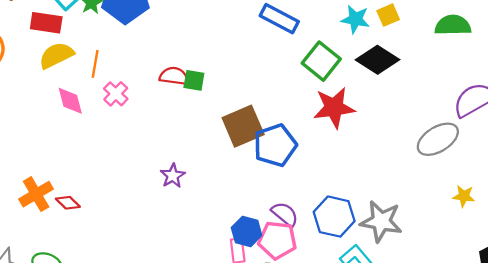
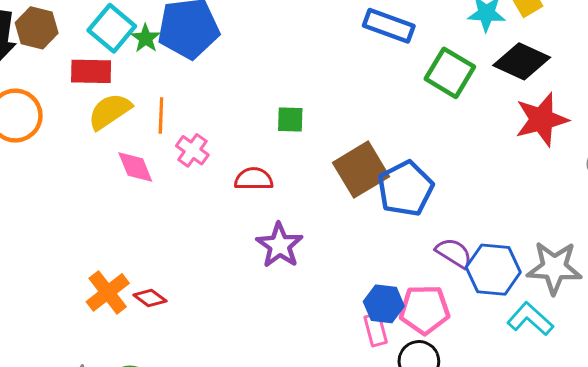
red semicircle: (174, 76) -> (254, 179), moved
red star: (334, 108) -> (542, 120), moved
purple star: (173, 176) -> (280, 245), size x1.4
purple semicircle: (285, 214) -> (454, 253), moved

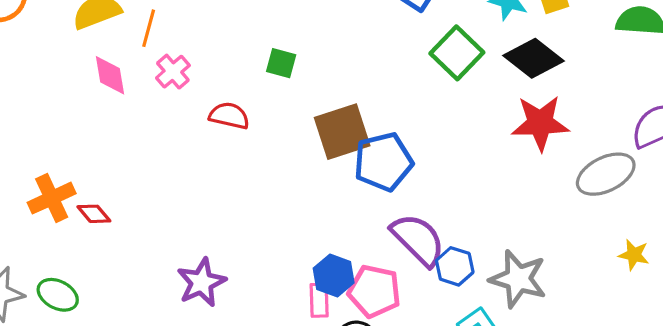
purple star: (280, 245) -> (202, 282), moved
purple semicircle: (454, 253) -> (418, 240), size x1.5
blue hexagon: (493, 270) -> (455, 266), size x0.7

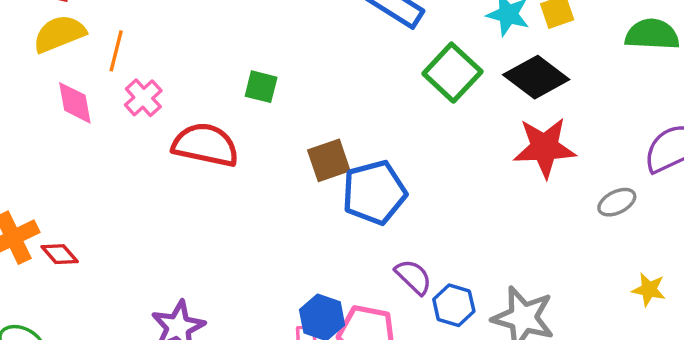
red semicircle: (229, 116) -> (205, 145), size x1.5
brown square: (342, 132) -> (329, 160), size x0.7
gray ellipse: (606, 174) -> (617, 202), size x0.6
purple semicircle: (418, 240) -> (413, 277), size x0.6

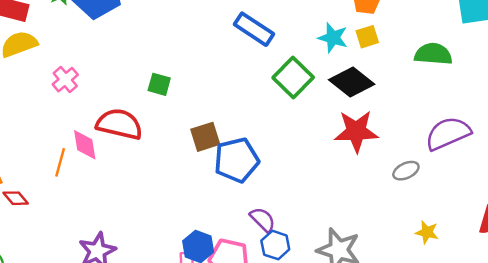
orange line: (116, 51) -> (60, 162), moved
pink cross: (143, 98) -> (65, 80), moved
pink diamond: (75, 103) -> (85, 145), moved
blue hexagon: (454, 305) -> (275, 245), moved

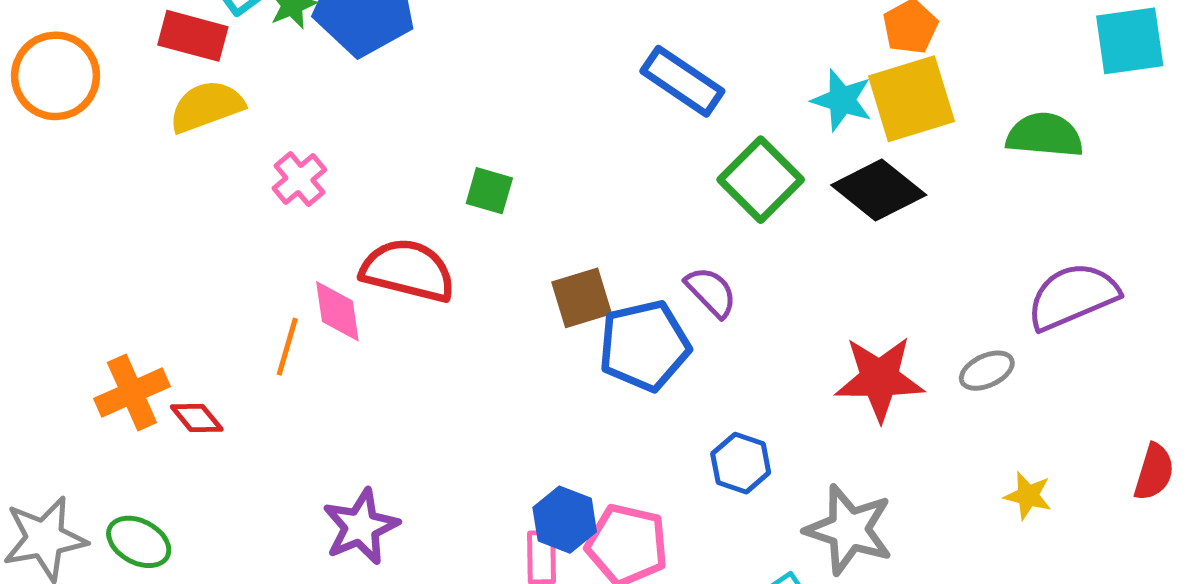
yellow square: (367, 37) -> (911, 99), size x1.8
red star: (356, 131) -> (879, 379), moved
purple semicircle: (263, 220) -> (711, 292), moved
blue hexagon: (275, 245) -> (741, 463), moved

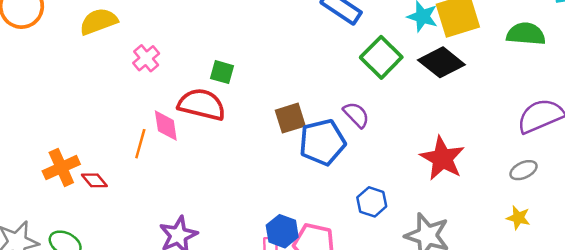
green square: (489, 191) -> (222, 72), moved
gray ellipse: (987, 371) -> (523, 170), moved
red star: (879, 379) -> (442, 158), turned 30

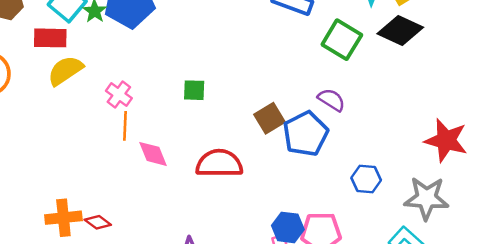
red semicircle: (202, 105) -> (219, 163), moved
orange line: (140, 144) -> (125, 126), moved
red star: (442, 158) -> (446, 140), moved
orange cross: (61, 168) -> (63, 218), turned 32

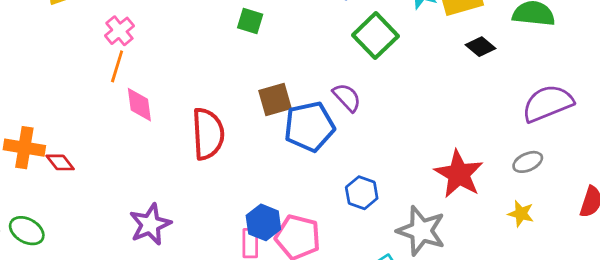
black diamond: (400, 31) -> (481, 47), moved, size x0.6
green square: (194, 90) -> (250, 21), moved
red semicircle: (219, 163) -> (208, 134), turned 72

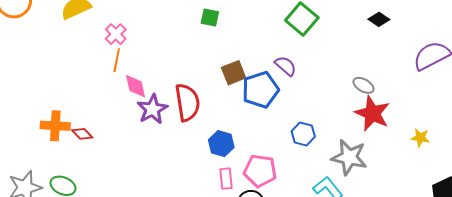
gray ellipse: (528, 162) -> (364, 85), moved, turned 60
blue hexagon: (263, 222) -> (221, 144), moved
purple star: (150, 224) -> (152, 109), moved

